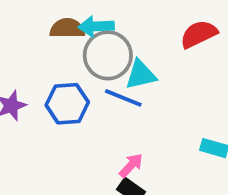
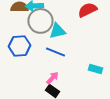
blue line: (123, 98) -> (55, 52), moved

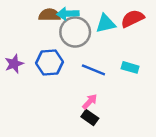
cyan triangle: (57, 31) -> (106, 23), moved
cyan rectangle: (95, 69) -> (130, 67), moved

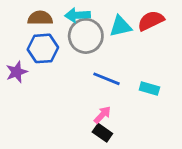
brown semicircle: (49, 15) -> (40, 18), moved
blue hexagon: (49, 63) -> (43, 48), moved
cyan rectangle: (130, 67) -> (149, 89), moved

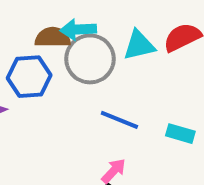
brown semicircle: (40, 18) -> (53, 37), moved

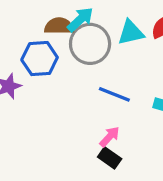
cyan arrow: (78, 29) -> (80, 19), turned 140

